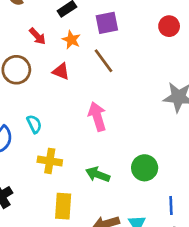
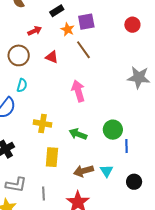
red arrow: (37, 36) -> (35, 31), turned -72
orange star: (71, 40) -> (68, 29), moved
cyan semicircle: (34, 124) -> (22, 85), moved, turned 40
blue line: (171, 205) -> (127, 146), moved

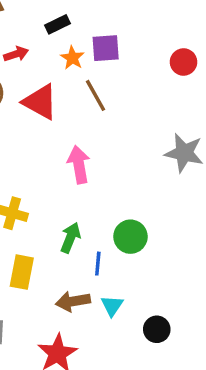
red triangle: (52, 57) -> (40, 102), size x1.6
green arrow: (78, 134) -> (70, 238), turned 84
blue line: (127, 146) -> (98, 264), moved

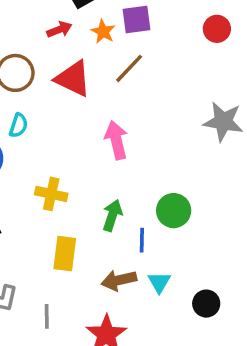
red arrow: (16, 54) -> (59, 29), moved
brown line: (96, 95) -> (129, 68), turned 76

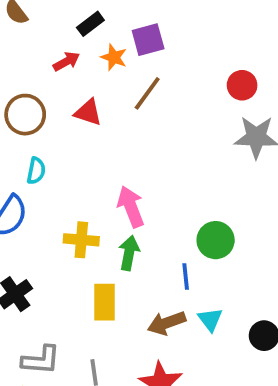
red circle: (217, 29) -> (242, 85), moved
red triangle: (73, 79) -> (88, 112), size x0.7
pink arrow: (116, 140) -> (131, 207), moved
green arrow: (112, 215) -> (129, 253), moved

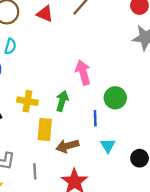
pink arrow: (131, 207) -> (83, 72), moved
yellow cross: (81, 240) -> (27, 101), moved
brown arrow: (167, 323) -> (67, 146), moved

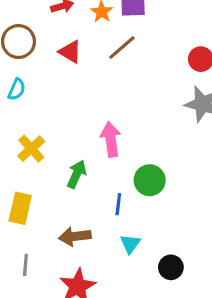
yellow cross: (27, 101) -> (31, 149), moved, turned 30
yellow rectangle: (45, 129) -> (20, 208), moved

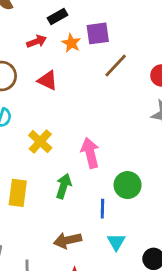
brown line: (122, 48) -> (116, 65), moved
yellow cross: (31, 149) -> (40, 142), moved
yellow rectangle: (20, 208) -> (18, 193), moved

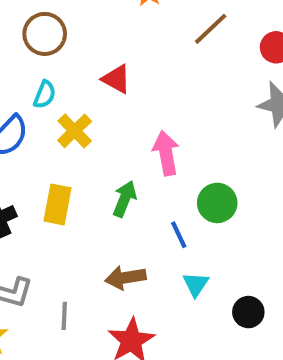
red triangle: (47, 80) -> (116, 79), moved
yellow cross: (40, 142) -> (75, 131), moved
blue line: (102, 209) -> (179, 235), turned -30

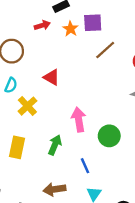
green circle: (217, 203) -> (109, 136), moved

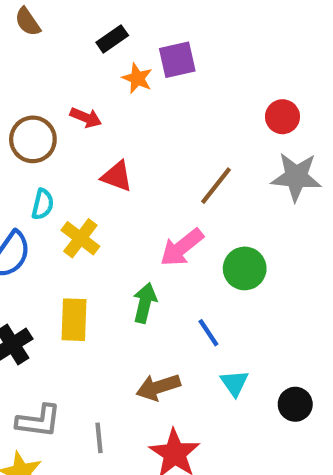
red arrow: (42, 25) -> (86, 118), moved, turned 49
brown line: (105, 50) -> (216, 186), moved
pink arrow: (79, 120) -> (182, 247), turned -110

